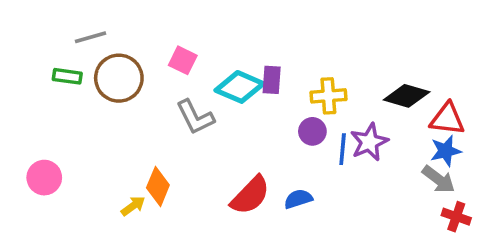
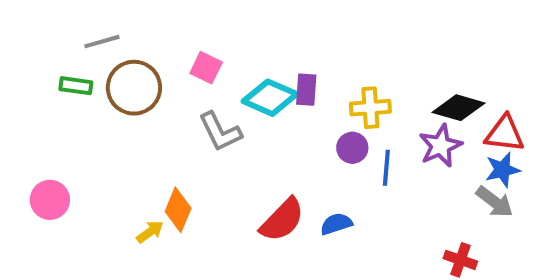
purple star: (369, 142) -> (440, 146), moved
red cross: (456, 217) -> (460, 260), moved

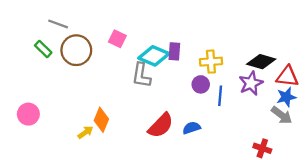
gray line: (102, 42) -> (58, 24), turned 36
green rectangle: (76, 86) -> (43, 49), turned 36
gray L-shape: (220, 132) -> (141, 75), moved, turned 35

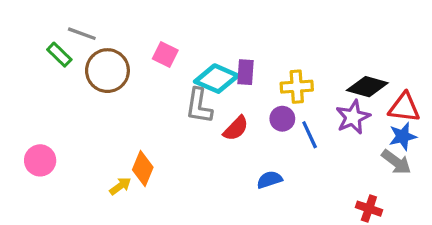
green rectangle: (43, 49) -> (59, 55), moved
blue line: (220, 96) -> (310, 135), turned -30
red semicircle: (161, 126) -> (236, 128), moved, size x0.7

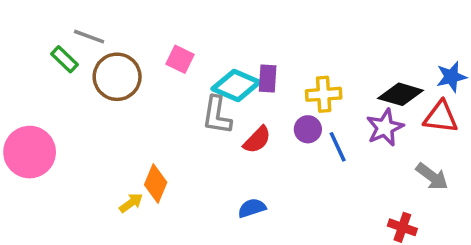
blue star: (403, 136) -> (451, 77), moved
pink circle: (40, 160) -> (30, 152), moved, size x1.5
blue semicircle: (269, 180) -> (252, 208), moved

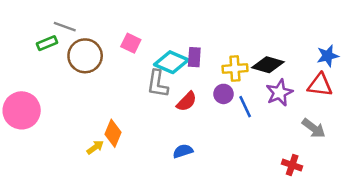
green rectangle: (65, 59) -> (47, 43), turned -66
black diamond: (401, 94) -> (268, 65), moved

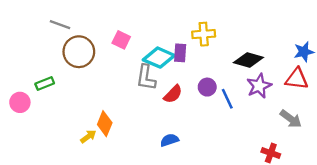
green rectangle: (47, 43) -> (45, 84), moved
yellow cross: (235, 69) -> (204, 34), moved
pink circle: (22, 110) -> (20, 102), size x0.6

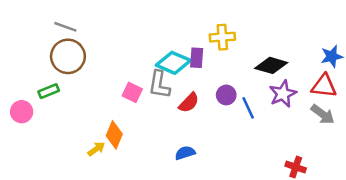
pink square: (121, 40) -> (132, 92), moved
brown circle: (79, 52) -> (68, 56), moved
gray arrow: (291, 119) -> (323, 114), moved

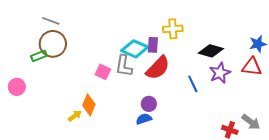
green rectangle: (49, 91) -> (39, 56), moved
purple circle: (226, 95) -> (149, 104), moved
red semicircle: (189, 103) -> (158, 68), moved, size x1.5
gray arrow: (323, 114) -> (251, 122), moved

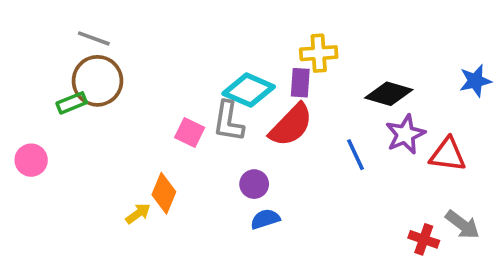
purple rectangle: (153, 45) -> (300, 83), moved
red triangle: (252, 67) -> (448, 155), moved
purple circle: (149, 104) -> (254, 184), moved

